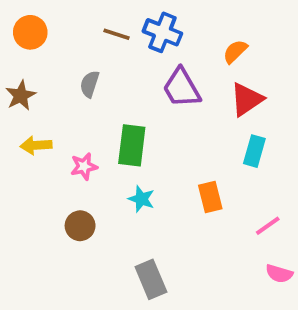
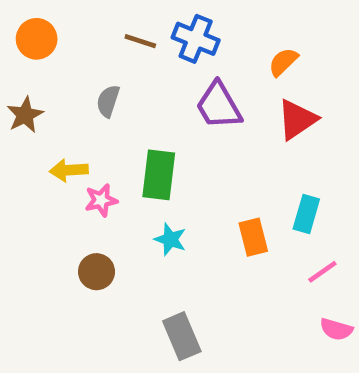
yellow arrow: (36, 145) -> (69, 170), moved
cyan rectangle: (254, 151) -> (306, 214), moved

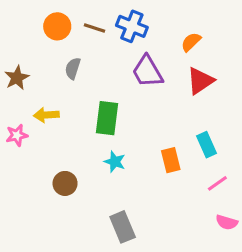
orange circle: (37, 39) -> (57, 26), moved
pink star: (101, 200) -> (17, 135), moved
cyan rectangle: (306, 214) -> (207, 145), turned -40

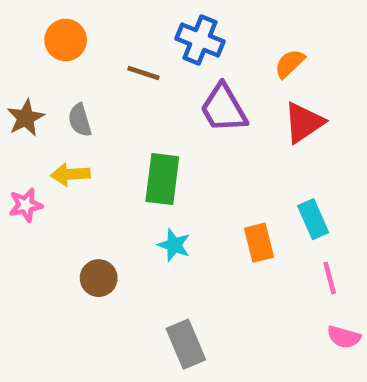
orange circle: (57, 26) -> (66, 40), moved
brown line: (95, 28) -> (143, 73), moved
gray semicircle: (73, 68) -> (80, 120), moved, turned -35
pink line: (217, 183) -> (330, 278), turned -70

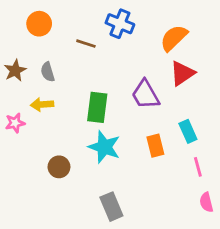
orange semicircle: (290, 64) -> (174, 38), size x1.5
purple trapezoid: (224, 108) -> (145, 95), moved
cyan star: (174, 245) -> (104, 147), size x1.6
pink semicircle: (344, 337) -> (206, 202), turned 60

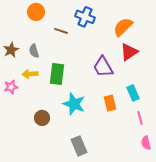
orange circle: (39, 24) -> (36, 12), moved
green rectangle: (97, 107) -> (57, 74), moved

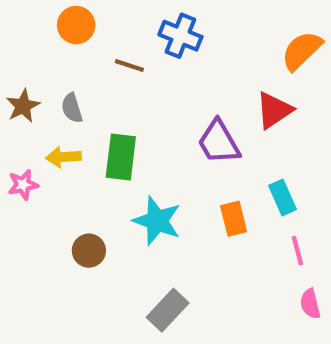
orange semicircle: (123, 27) -> (302, 51), moved
gray rectangle: (79, 146) -> (168, 310), turned 66

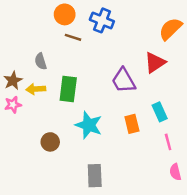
orange circle: (76, 25) -> (65, 14), moved
brown star: (23, 106) -> (13, 81), moved
gray rectangle: (168, 310) -> (95, 176), turned -45

